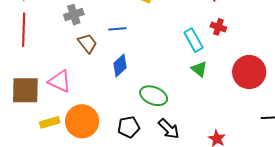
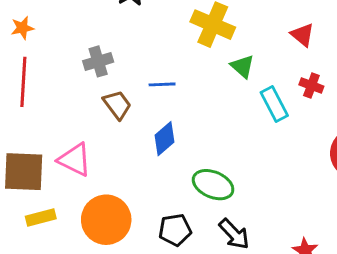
green triangle: (199, 69) -> (242, 66), moved
yellow rectangle: (50, 122) -> (41, 218), moved

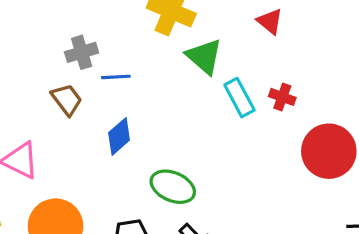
gray cross: (98, 61) -> (82, 52), moved
green triangle: (242, 66) -> (204, 56), size x1.4
red cross: (311, 86) -> (282, 97), moved

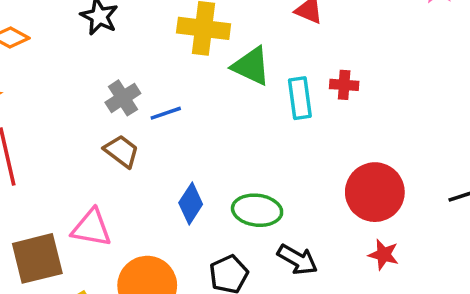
cyan rectangle: (239, 98) -> (300, 98), turned 36
blue diamond: (119, 136) -> (191, 204), moved
red circle: (329, 151) -> (375, 192), moved

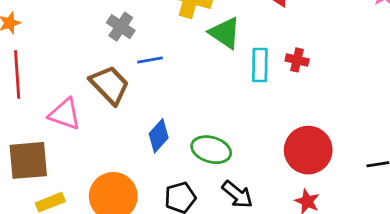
gray cross: (123, 98) -> (121, 27), moved, turned -32
brown trapezoid: (121, 151) -> (110, 85), size x1.4
pink triangle: (91, 228) -> (65, 114), moved

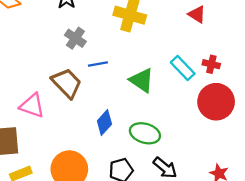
green triangle: (225, 33) -> (142, 80), moved
cyan rectangle: (260, 65) -> (183, 68), turned -45
red circle: (308, 150) -> (216, 102), moved

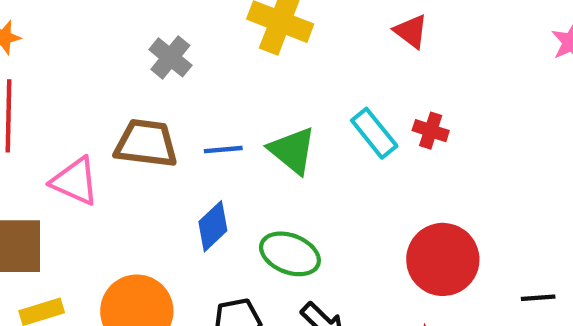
blue line: (98, 64) -> (223, 150), moved
brown trapezoid: (67, 83) -> (146, 143), turned -44
red circle: (216, 102) -> (443, 259), moved

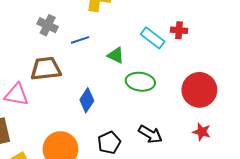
blue line: (223, 150) -> (80, 40), moved
green triangle: (292, 150) -> (116, 55), size x0.7
green ellipse: (290, 254) -> (140, 82), moved

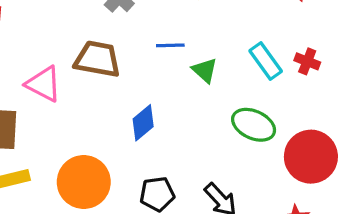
blue line: (80, 40) -> (170, 45), moved
green ellipse: (140, 82) -> (254, 125), moved

